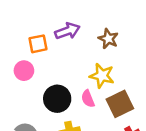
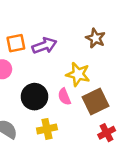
purple arrow: (67, 31) -> (44, 46), moved
brown star: (108, 39) -> (95, 38), moved

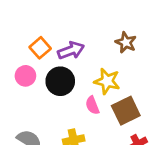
orange square: (16, 43) -> (40, 48), turned -30
black circle: (34, 97) -> (60, 81), moved

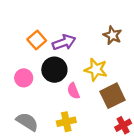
pink circle: (25, 76) -> (24, 78), moved
pink semicircle: (92, 105) -> (73, 91), moved

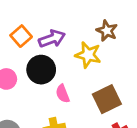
yellow star: (96, 70) -> (88, 55), moved

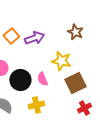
yellow star: (88, 55) -> (61, 61), moved
black circle: (41, 70) -> (20, 80), moved

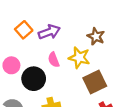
brown star: (75, 32) -> (96, 36), moved
pink semicircle: (42, 79) -> (54, 60), moved

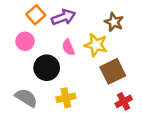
pink circle: (11, 65) -> (25, 41), moved

